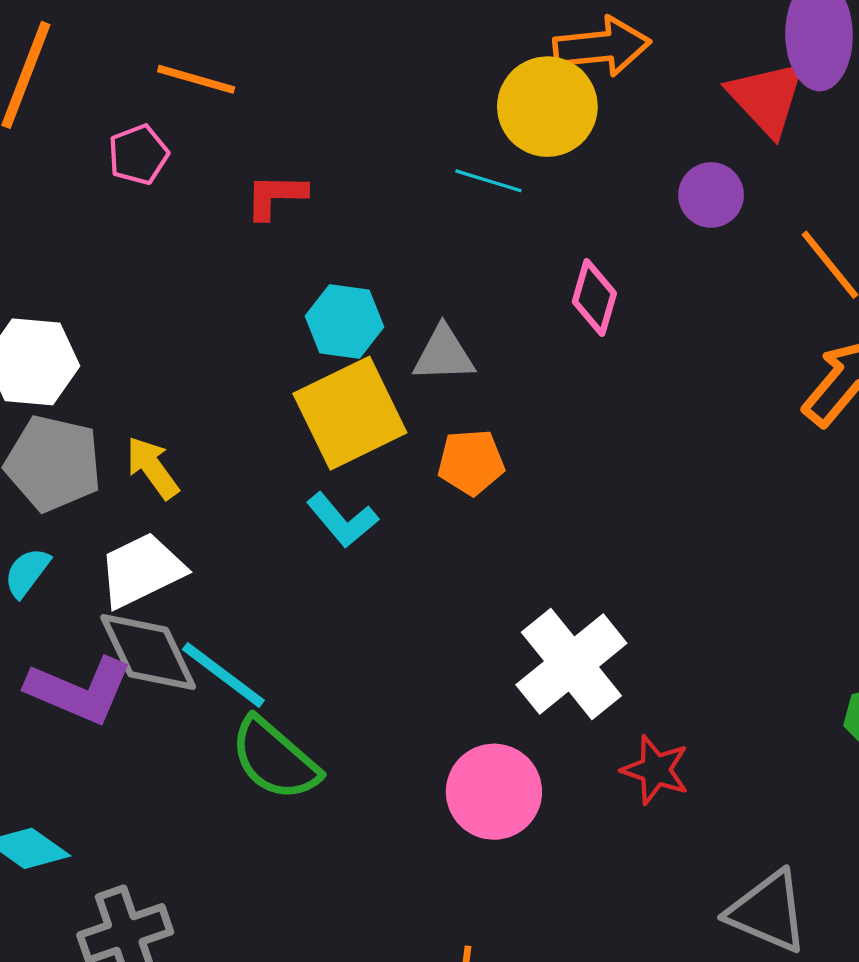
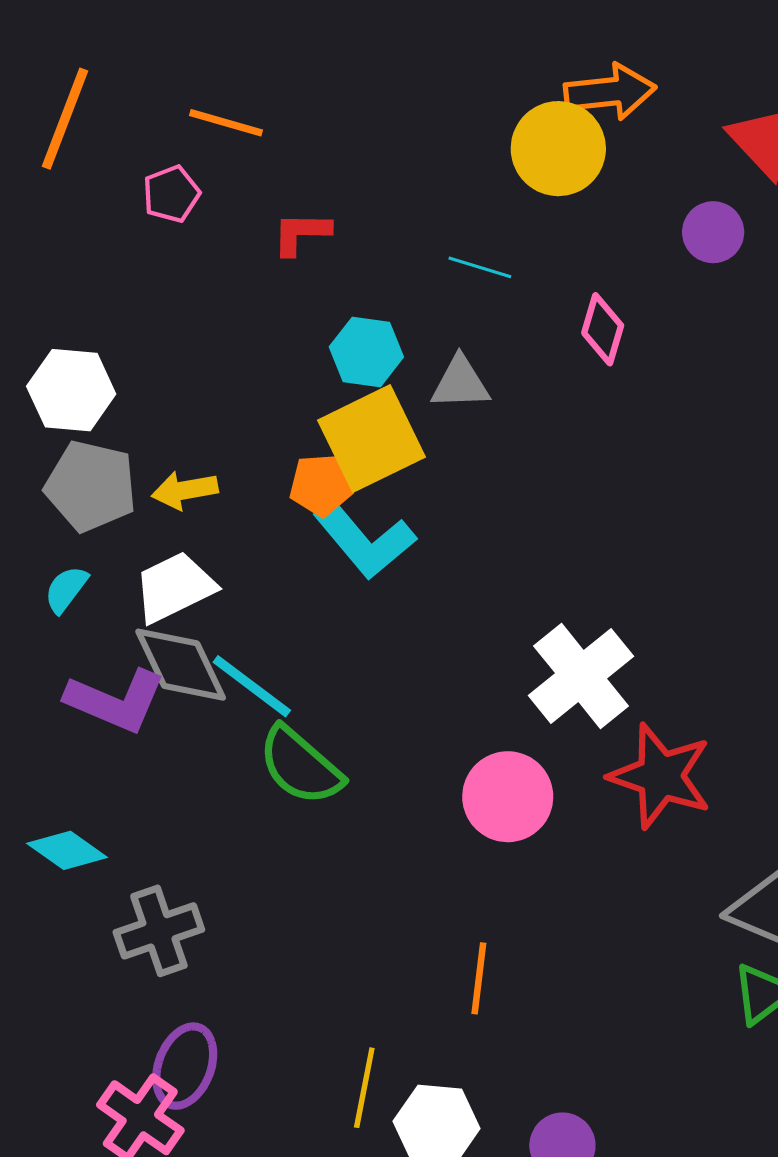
cyan line: (488, 181) -> (480, 267), moved
orange pentagon: (471, 462) -> (321, 485), moved
yellow arrow: (152, 468) -> (185, 490), turned -64
cyan L-shape: (342, 520) -> (364, 540), size x1.5
red star: (655, 770) -> (660, 776), size x1.6

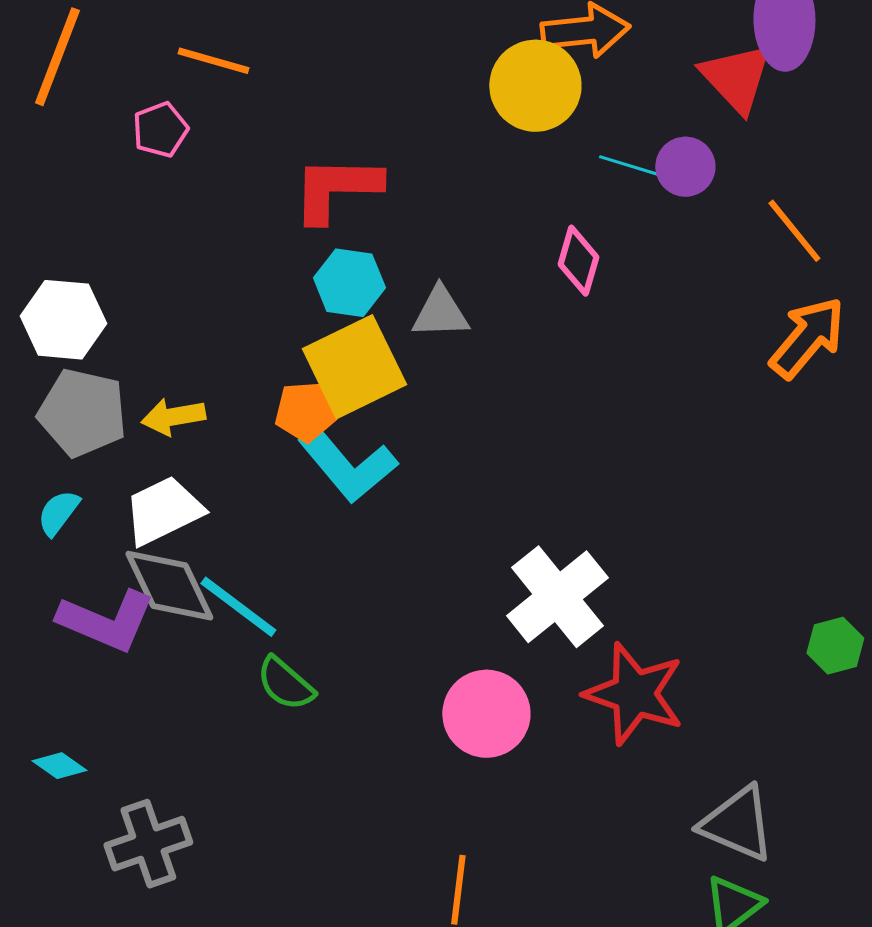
red L-shape: (301, 233) -> (336, 189), moved, size x1.6
cyan line: (480, 267) -> (629, 166), moved
green semicircle: (300, 766) -> (285, 684), size x0.7
cyan diamond: (67, 850) -> (59, 766), size x0.7

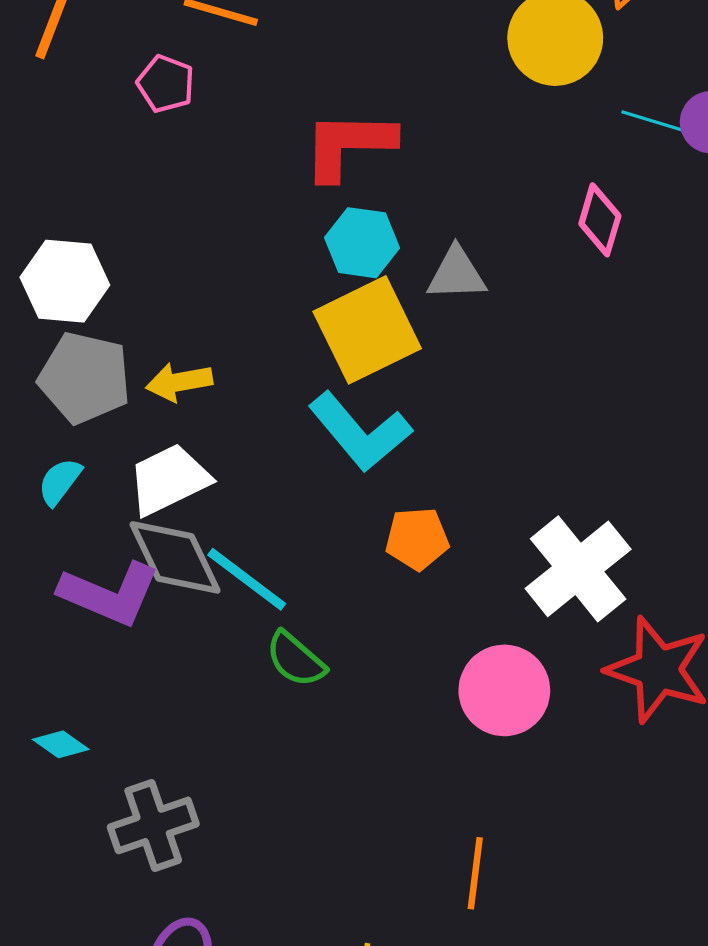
pink pentagon: (160, 130) -> (166, 84), turned -30
orange pentagon: (305, 412) -> (417, 539), moved

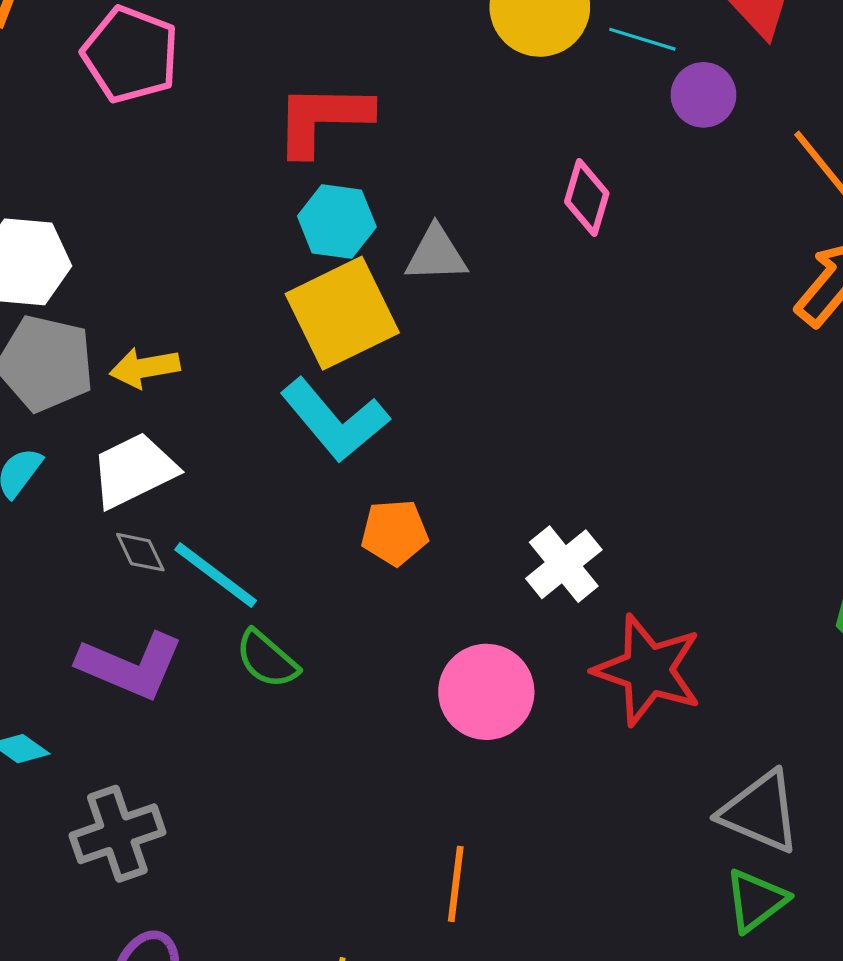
pink pentagon: (166, 84) -> (131, 54), size x1.6
cyan line: (653, 121) -> (642, 39), moved
gray diamond: (175, 557) -> (140, 552), size x0.5
white cross: (578, 569) -> (564, 564), size x0.7
purple L-shape: (110, 594) -> (131, 666), moved

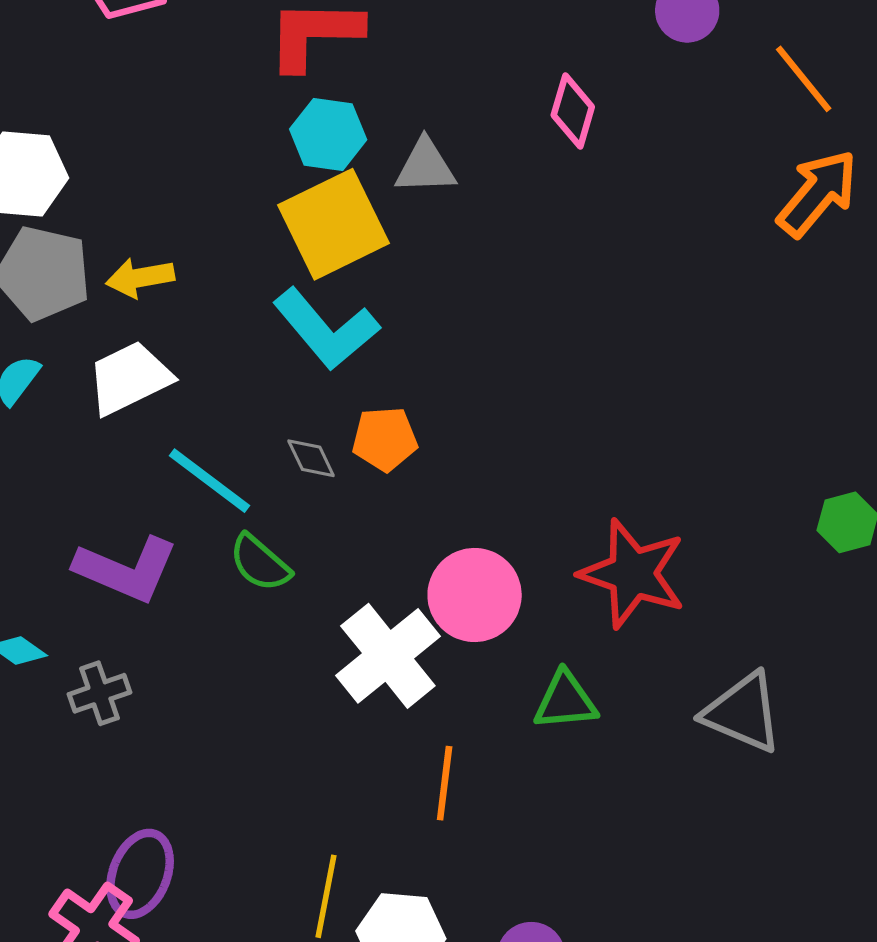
gray diamond: (140, 552) -> (311, 458), moved
white cross: (564, 564) -> (388, 656), moved, size x1.4
gray cross: (117, 834) -> (99, 693), moved, size x0.7
green triangle: (756, 900) -> (565, 701), moved, turned 32

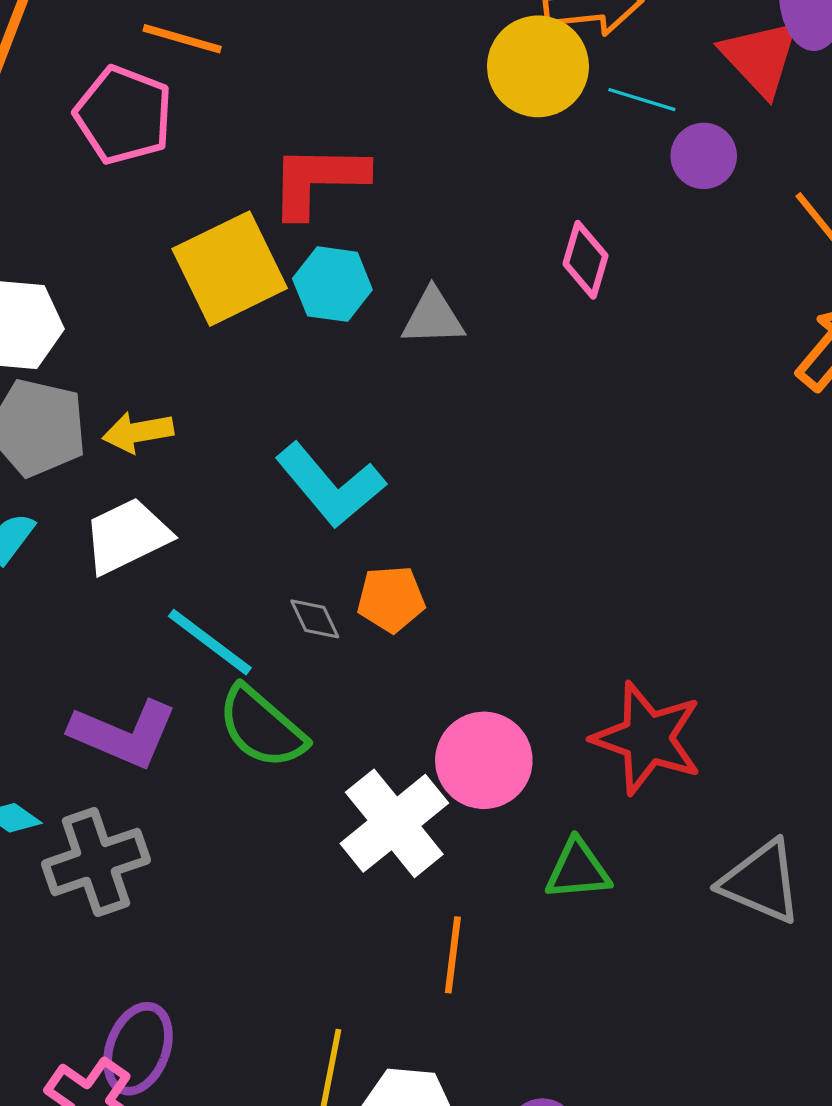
yellow square: (333, 224) -> (230, 269), moved
green semicircle: (260, 563) -> (262, 727), size x1.4
gray cross: (99, 693) -> (96, 862), size x1.6

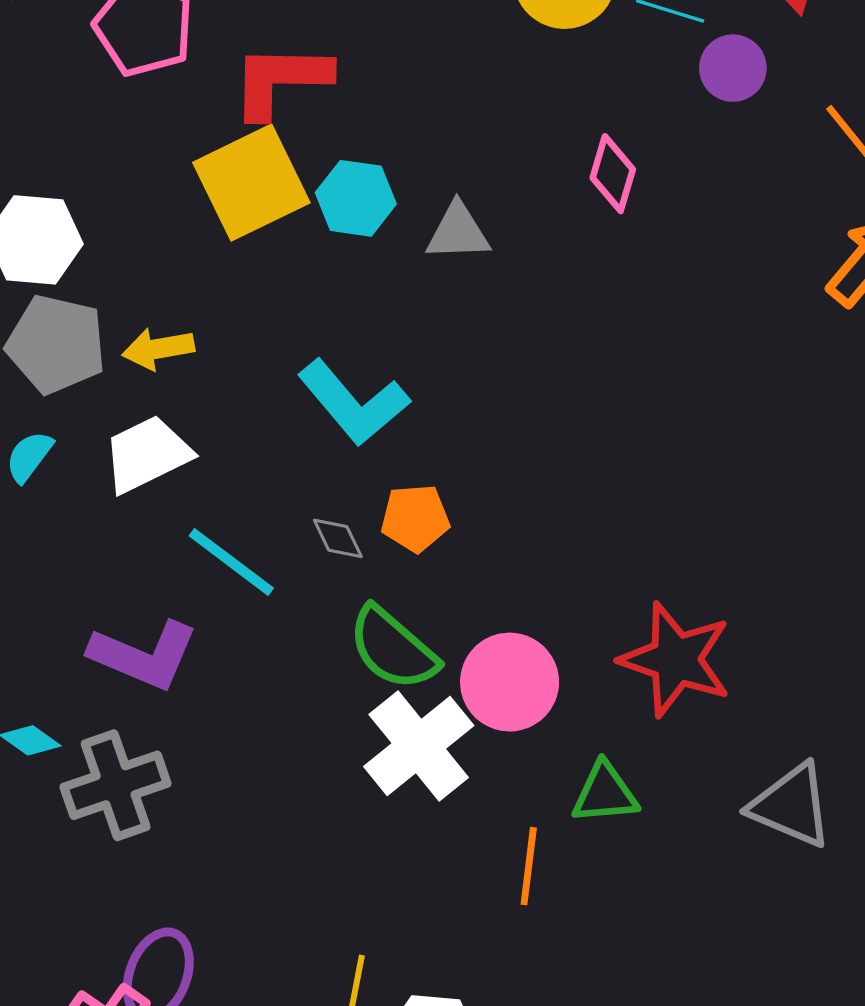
red L-shape: (318, 180) -> (281, 80), moved
green semicircle: (262, 727) -> (393, 648), moved
orange line: (453, 955) -> (529, 866), moved

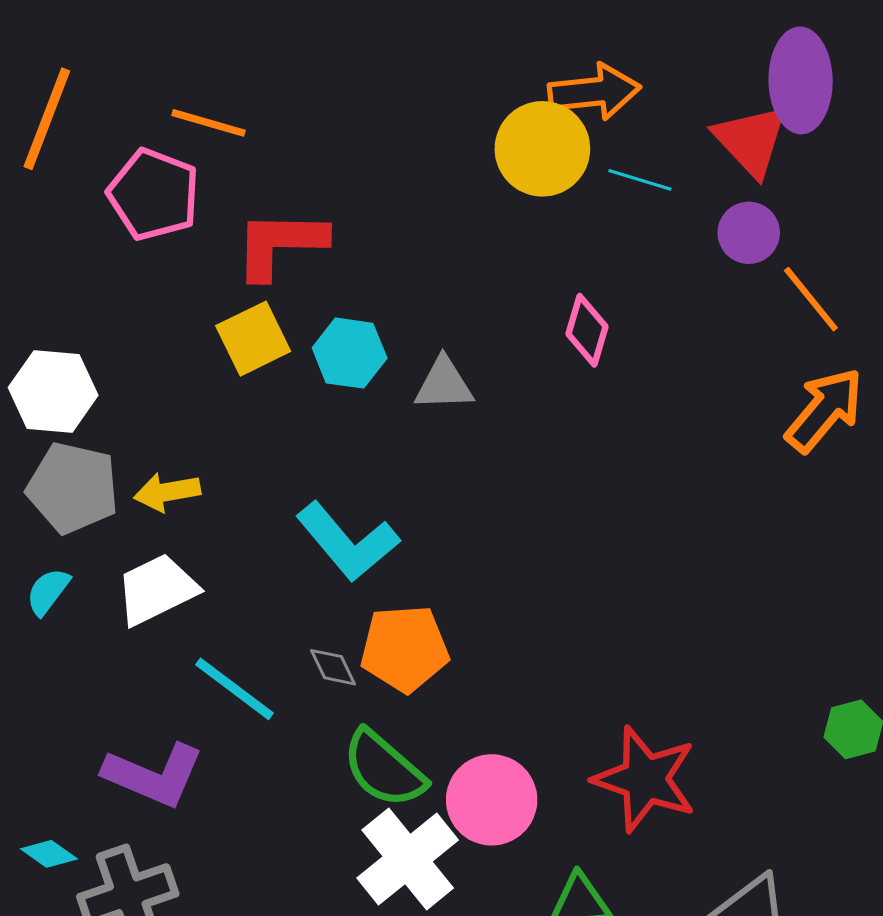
purple circle: (733, 68) -> (749, 233), moved
yellow square: (251, 183) -> (253, 339), size x0.7
orange pentagon: (415, 518) -> (405, 649), size x1.4

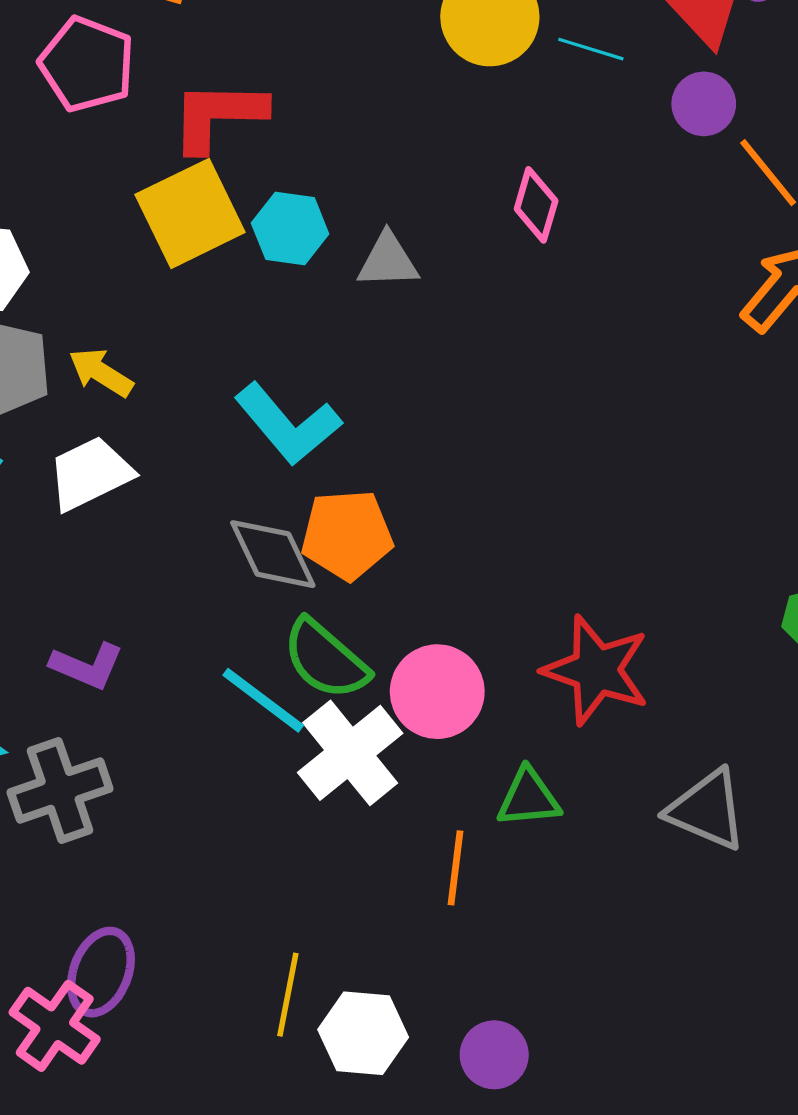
yellow square: (253, 339) -> (190, 213), size x1.4
yellow arrow: (167, 492) -> (101, 372), turned 42
gray diamond: (333, 667) -> (273, 554), size x1.8
cyan line: (235, 689) -> (263, 700), moved
purple L-shape: (154, 775) -> (87, 666), size x0.7

